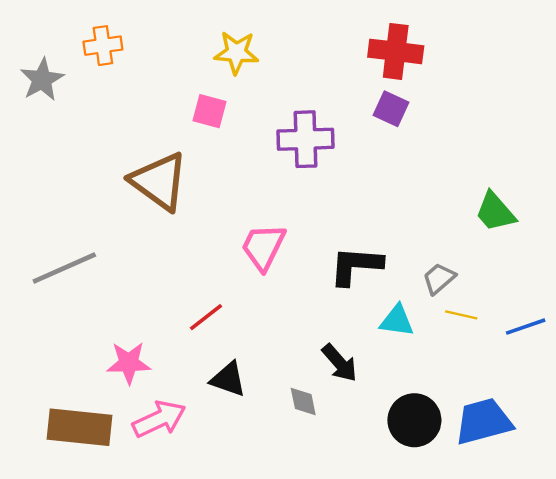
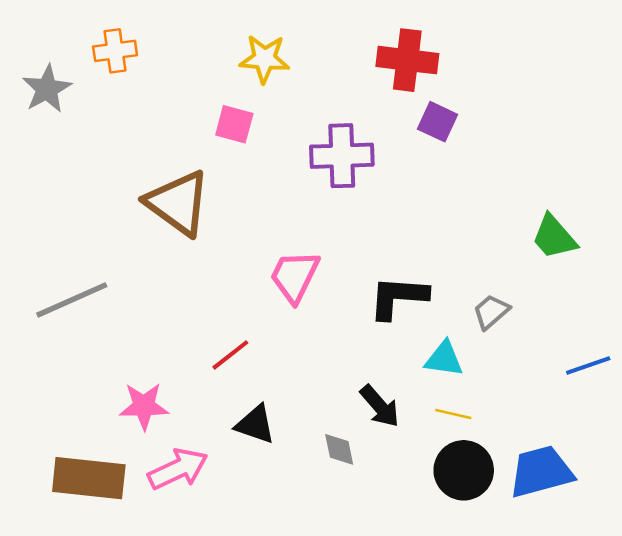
red cross: (396, 51) -> (407, 60), moved
yellow line: (461, 315) -> (453, 414), moved

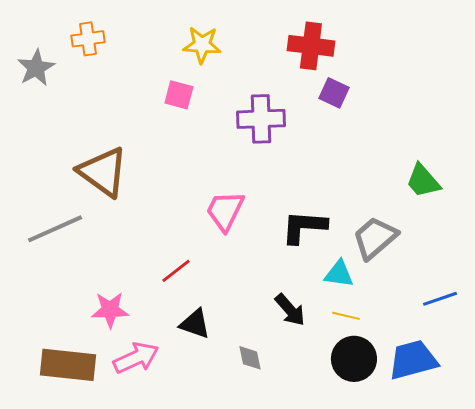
brown triangle: (178, 203) -> (103, 172), moved
gray trapezoid: (491, 312) -> (375, 238), size x1.6
blue line: (588, 365) -> (440, 299), moved
gray diamond: (339, 449) -> (250, 358), moved

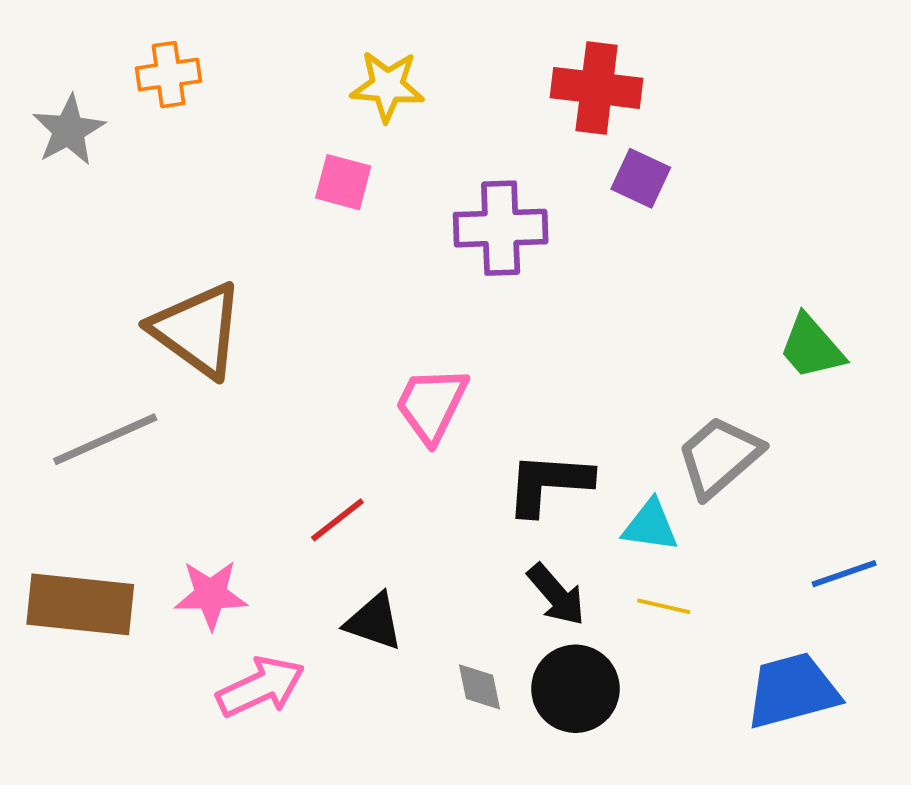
black L-shape: (304, 227) -> (549, 483), moved
black circle: (354, 359) -> (575, 689), moved
brown rectangle: (68, 365) -> (80, 604), moved

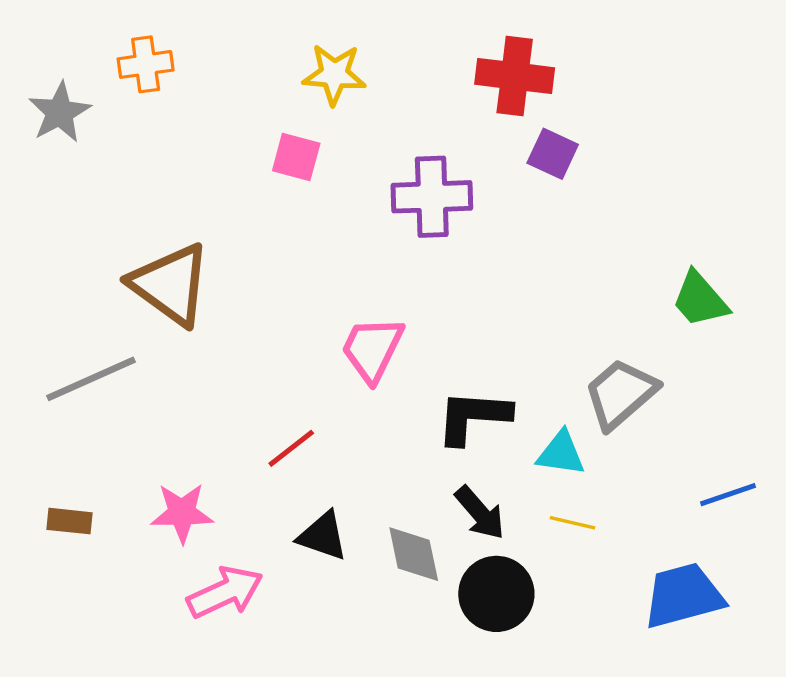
brown rectangle: (80, 604) -> (69, 521), size x0.5
gray diamond: (479, 687) -> (414, 554), moved, size x1.4

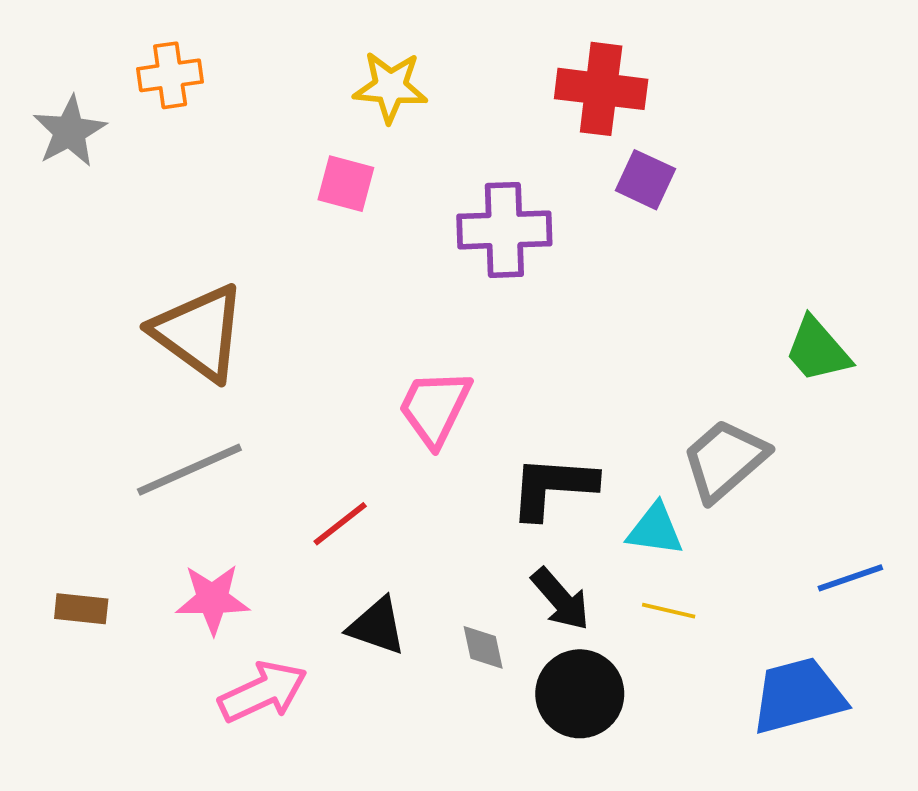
gray line: (91, 379) -> (189, 470), moved
gray diamond: (414, 554) -> (483, 647), size x0.7

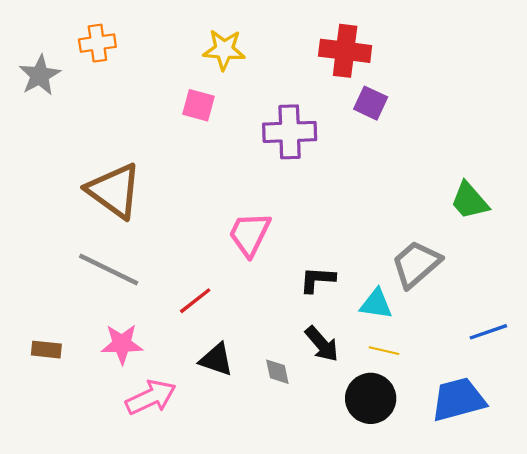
gray line: (189, 470) -> (109, 270), turned 50
black L-shape: (553, 487) -> (317, 280), size x0.7
black circle: (580, 694) -> (371, 398), moved

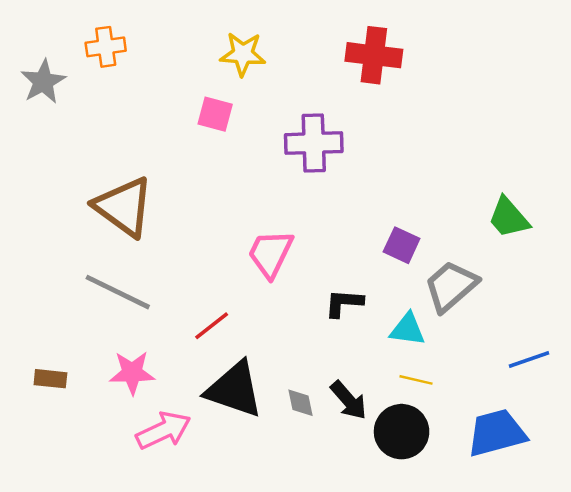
purple square: (371, 103) -> (402, 245), moved
black arrow: (322, 344) -> (349, 400), moved
black triangle: (216, 360) -> (234, 390), size x1.6

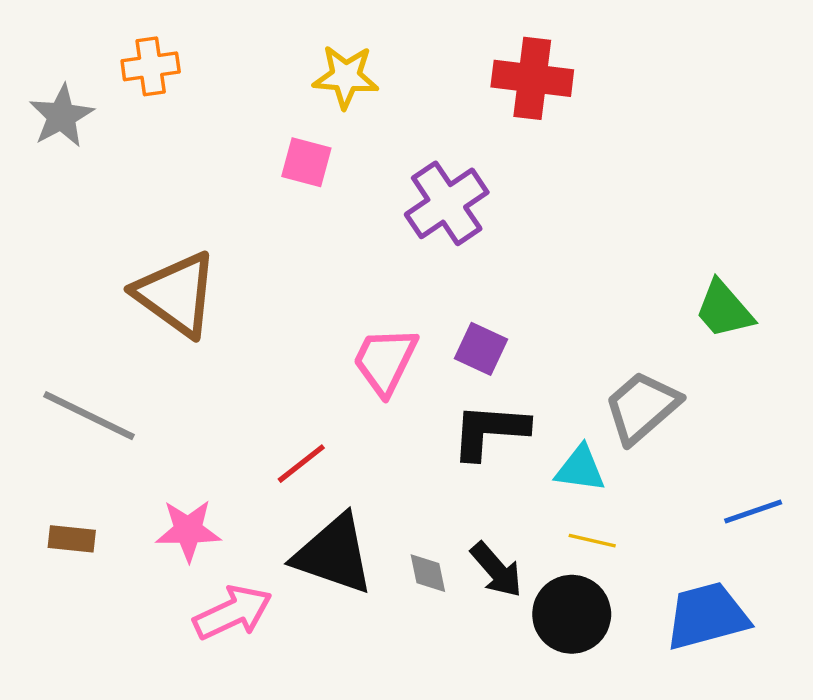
purple cross: (314, 143) -> (447, 203), turned -32
purple square: (402, 245) -> (481, 349), moved
gray line: (118, 292) -> (89, 416), moved
black L-shape: (344, 303) -> (490, 431), size x1.4

